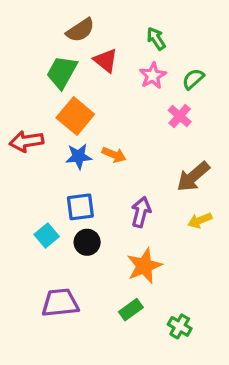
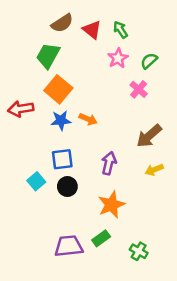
red triangle: (106, 60) -> (92, 30), moved
purple trapezoid: (60, 303) -> (69, 246), moved

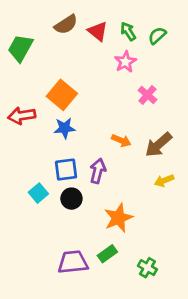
green trapezoid: (48, 56) -> (20, 48), moved
green semicircle: (149, 61) -> (157, 36), moved
orange arrow: (88, 119) -> (121, 141), moved
purple arrow: (109, 163) -> (98, 171), moved

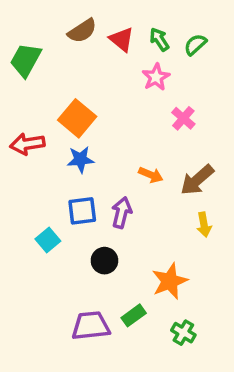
yellow arrow: (164, 181) -> (204, 225), turned -78
black circle: (71, 199) -> (104, 261), moved
orange star: (118, 218) -> (170, 281), moved

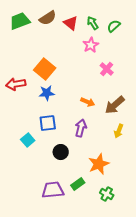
green trapezoid: (26, 60) -> (20, 21), moved, turned 40
purple arrow: (122, 213) -> (81, 128), moved
yellow arrow: (204, 225) -> (119, 131), turned 32

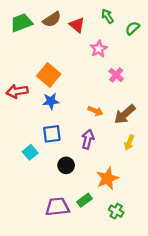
green arrow: (93, 23) -> (107, 16), moved
green semicircle: (114, 26) -> (132, 28), moved

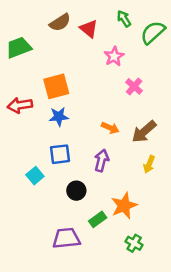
green trapezoid: (21, 23) -> (19, 48), moved
green semicircle: (132, 28) -> (153, 32), size x1.5
orange square: (49, 75) -> (56, 86), turned 35
green rectangle: (85, 200) -> (98, 219), moved

